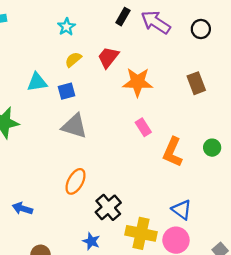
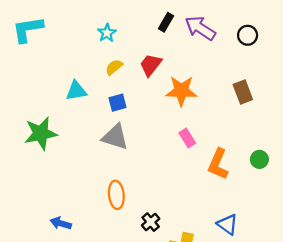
blue square: (66, 91) -> (118, 103), moved
orange ellipse: (76, 181) -> (116, 195), turned -35
black cross: (108, 207) -> (151, 222), size x0.7

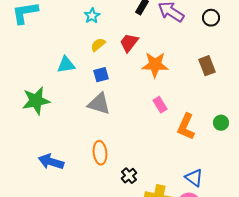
blue arrow: (61, 223) -> (51, 162), moved, size x1.4

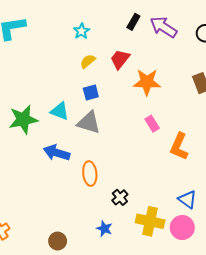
cyan triangle: (66, 65) -> (60, 111), moved, turned 30
blue arrow: (51, 162) -> (57, 153), moved

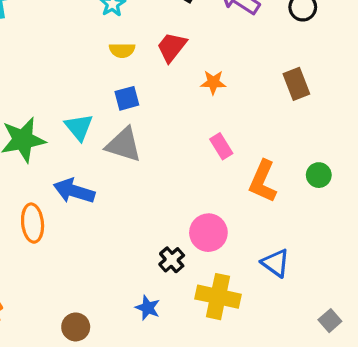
yellow semicircle: (88, 61) -> (122, 50), turned -140
orange star: (147, 82) -> (213, 82), size x0.6
cyan triangle: (60, 111) -> (79, 127), turned 30
orange ellipse: (90, 173) -> (33, 223), moved
pink circle: (182, 228) -> (208, 233), moved

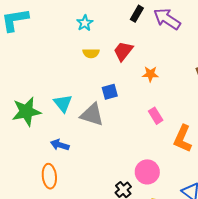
blue square: (127, 98) -> (110, 92), moved
blue arrow: (74, 191) -> (60, 145), size x0.7
orange ellipse: (33, 223) -> (49, 176), moved

